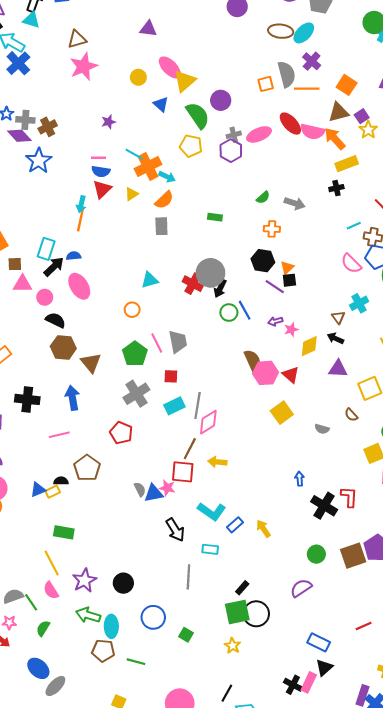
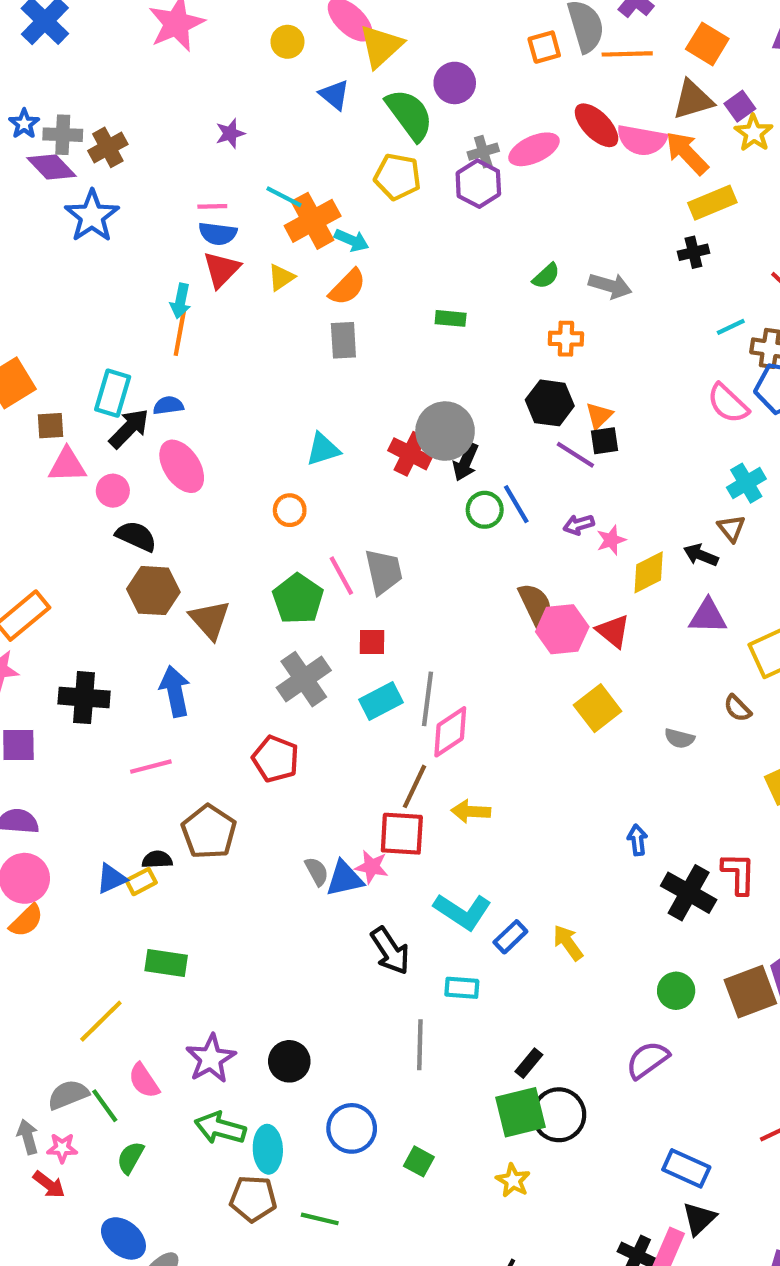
brown triangle: (338, 317) -> (731, 528), moved
yellow line: (52, 563) -> (101, 1021), moved, turned 75

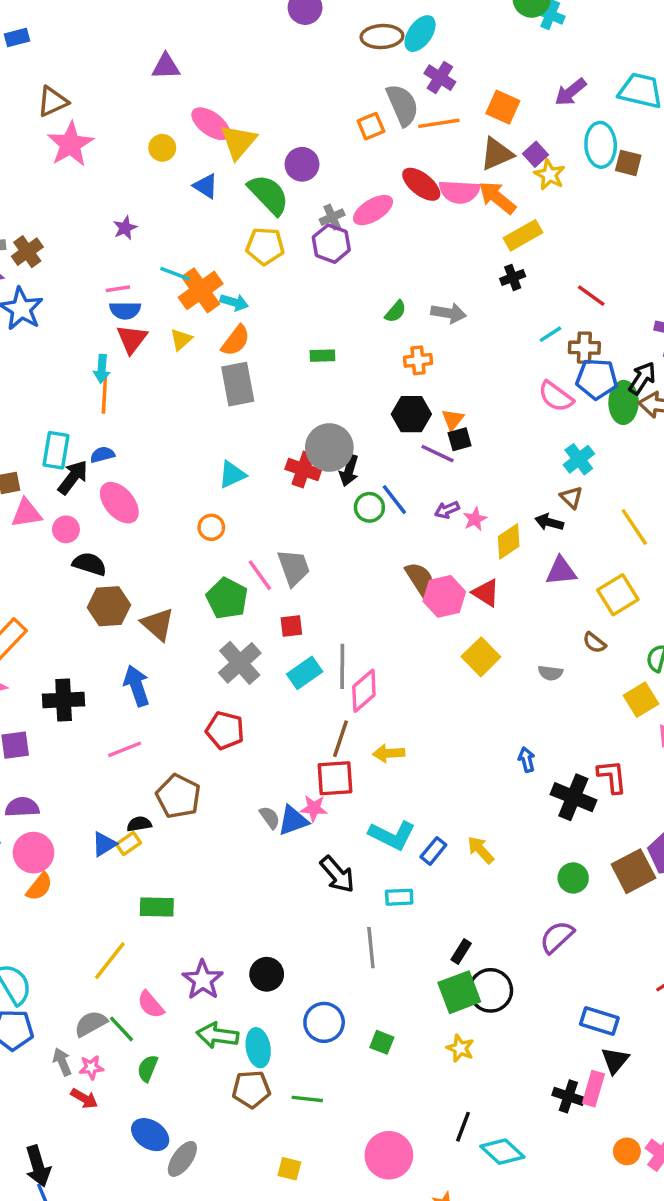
gray rectangle: (343, 340) -> (238, 384), size x1.4

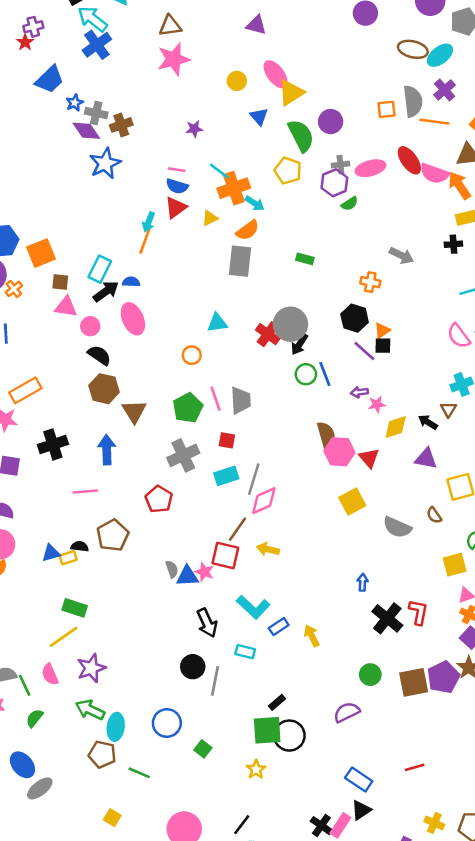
green semicircle: (396, 312) -> (350, 204), moved
gray semicircle: (550, 673) -> (397, 527), size x1.6
black cross: (64, 700) -> (53, 444), turned -32
yellow line: (110, 961) -> (63, 637), moved
black circle: (267, 974) -> (193, 667), moved

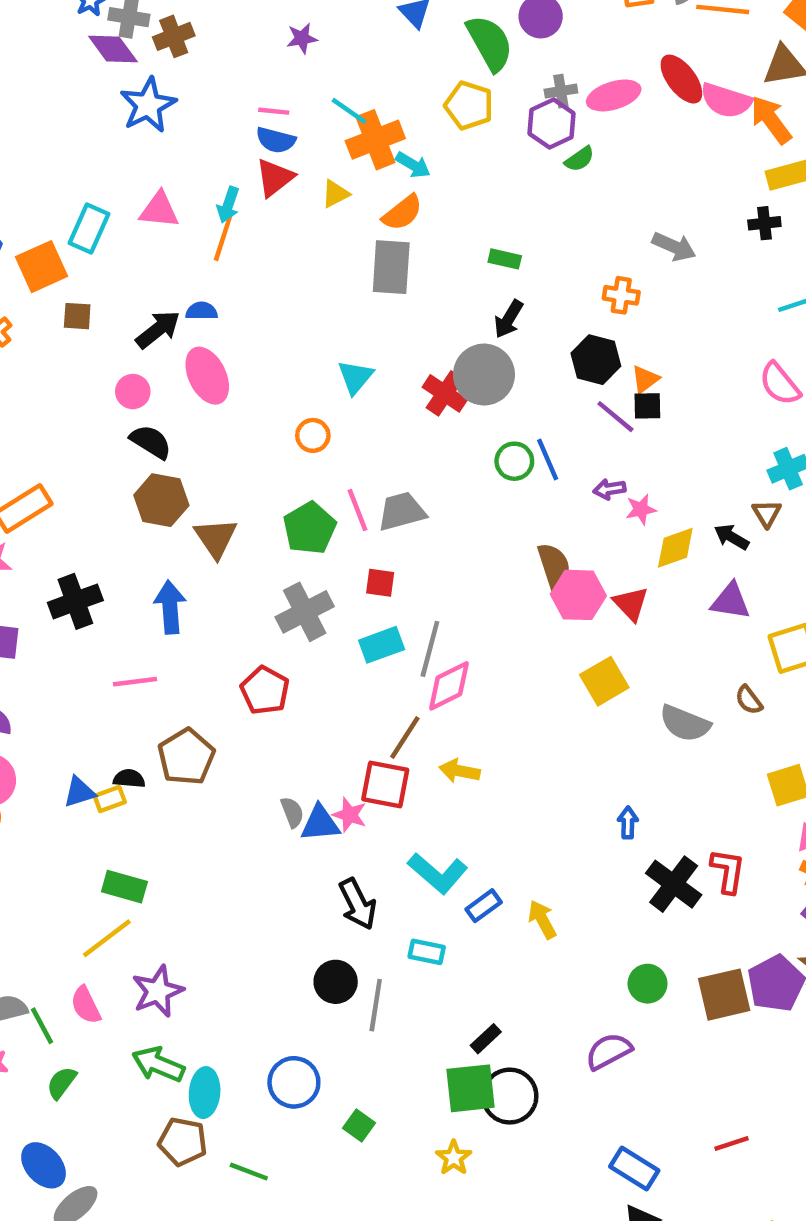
cyan rectangle: (100, 269) -> (89, 228), moved
pink triangle: (66, 307) -> (159, 210), moved
cyan triangle: (217, 323) -> (355, 377), turned -40
black arrow: (299, 344) -> (509, 319), moved
gray trapezoid: (241, 400) -> (402, 511), turned -100

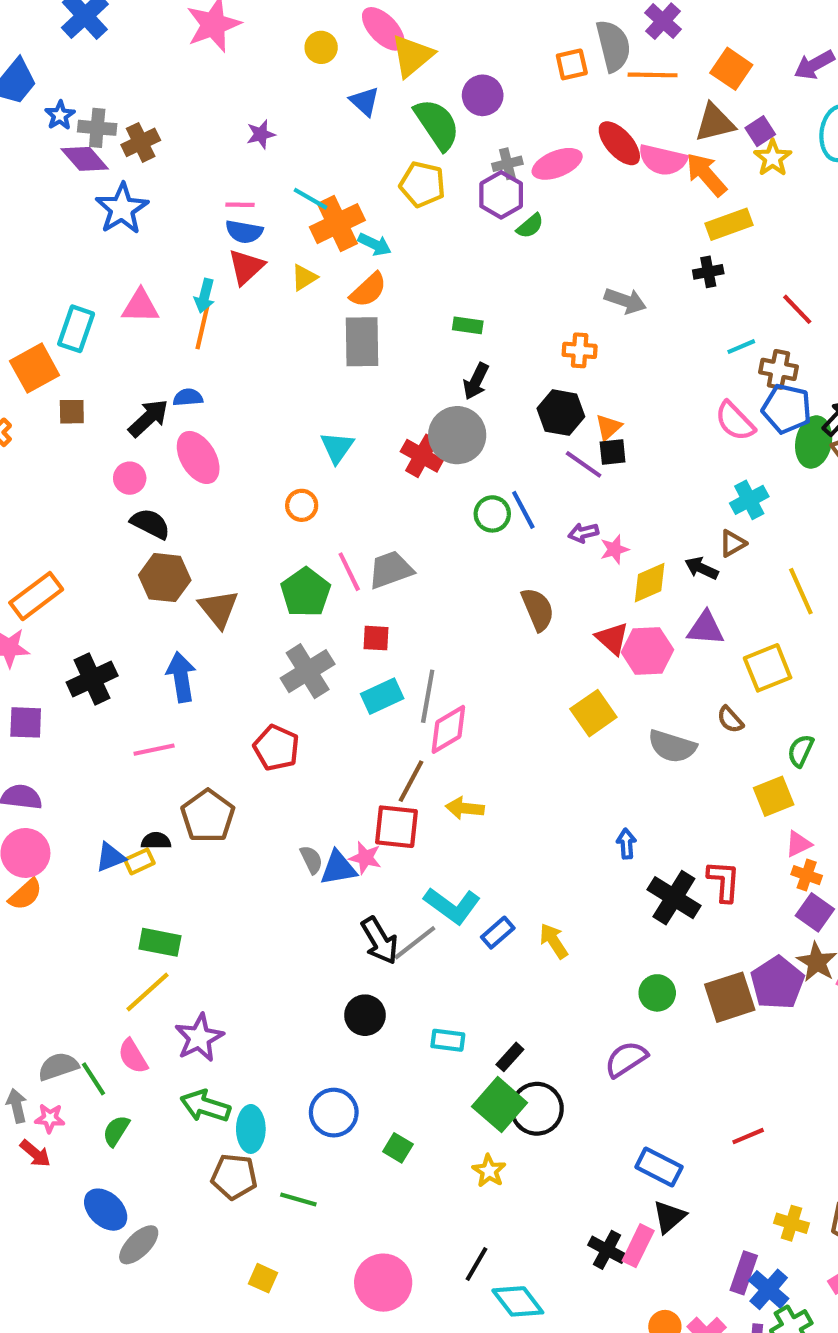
brown triangle: (767, 513) -> (733, 543), turned 36
pink hexagon: (578, 595) -> (647, 651), moved
cyan rectangle: (427, 952) -> (448, 1040), moved
gray line: (376, 1005) -> (415, 943), moved, turned 48
green square: (471, 1088) -> (500, 1105), turned -38

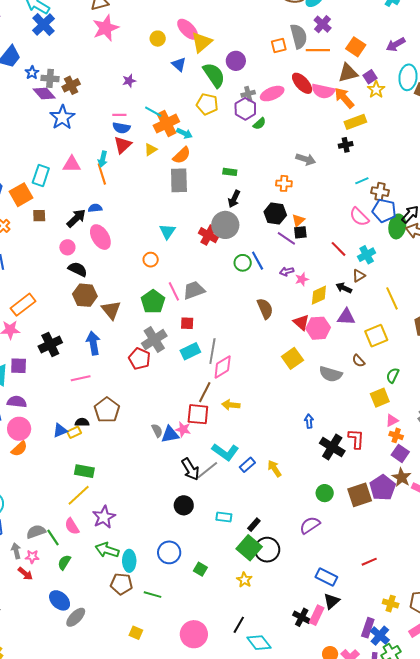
red line: (797, 309) -> (339, 249), moved
orange line: (202, 327) -> (102, 174), turned -30
red pentagon: (276, 748) -> (139, 359), moved

